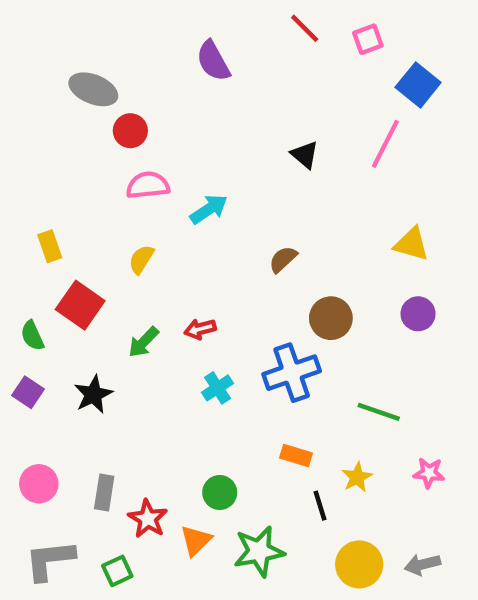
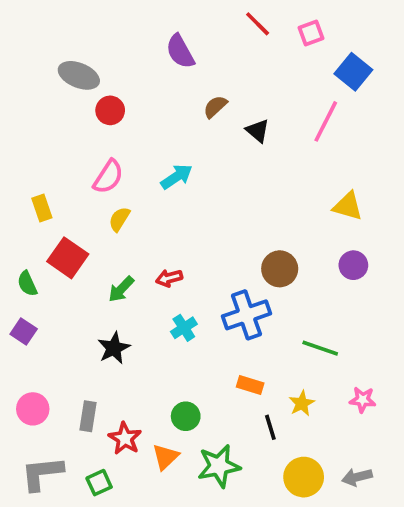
pink semicircle: (148, 185) -> (108, 177), moved, turned 129
brown semicircle: (283, 259) -> (215, 107), moved
black star: (93, 394) -> (114, 348), moved

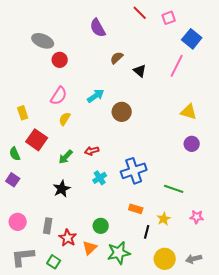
brown circle: (280, 269) -> (122, 112), moved
black line: (270, 427) -> (147, 232), turned 32
green square: (99, 483) -> (54, 262), turned -32

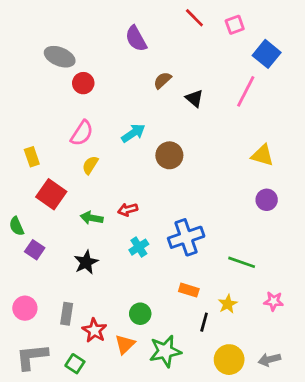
green semicircle: (15, 154) -> (17, 226), moved
green arrow: (66, 157) -> (92, 218), turned 56
purple square: (13, 180) -> (35, 250), moved

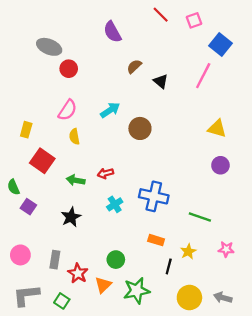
yellow rectangle: (32, 157) -> (26, 130), turned 35
yellow semicircle: (90, 165) -> (74, 137), turned -42
blue cross: (186, 237) -> (154, 196), turned 32
gray arrow: (269, 360) -> (223, 298), turned 30

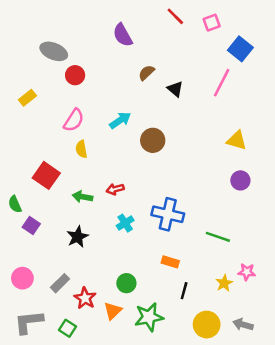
yellow rectangle: (26, 130) -> (27, 98), moved, turned 35
yellow star: (188, 252) -> (224, 283), moved
gray rectangle: (55, 260) -> (60, 283), turned 36

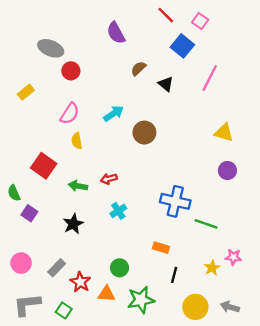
pink square: (212, 23) -> (200, 21), turned -35
blue square: (240, 49) -> (182, 46), moved
blue cross: (168, 214) -> (175, 201), moved
orange triangle: (113, 311) -> (106, 294), turned 48

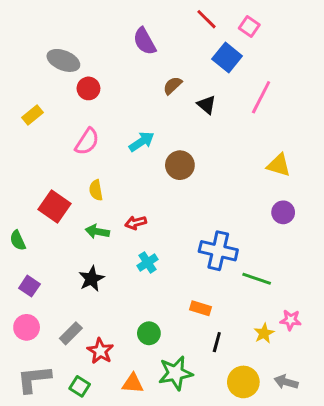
yellow semicircle: (77, 141) -> (96, 190), moved
purple square: (29, 213) -> (29, 286), moved
orange triangle: (106, 294) -> (133, 383), moved

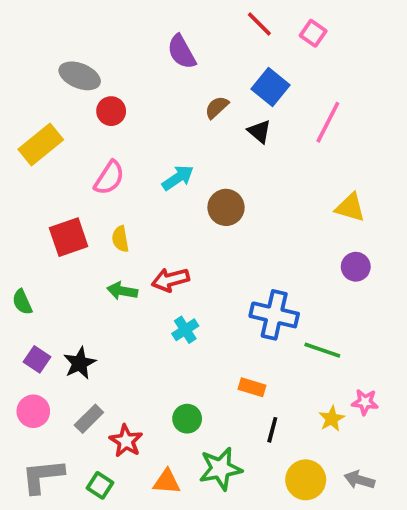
blue square: (227, 57) -> (270, 87), moved
yellow rectangle: (32, 115) -> (41, 144), size x1.6
red square: (55, 206) -> (69, 237), moved, turned 36
red arrow: (136, 223) -> (170, 280), size x1.4
black star: (91, 279) -> (80, 363), moved

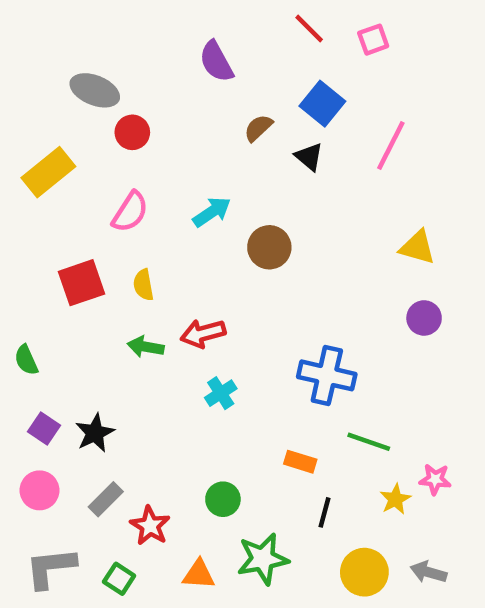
pink square: (313, 33) -> (373, 40), turned 35
green line: (322, 350) -> (369, 442), moved

